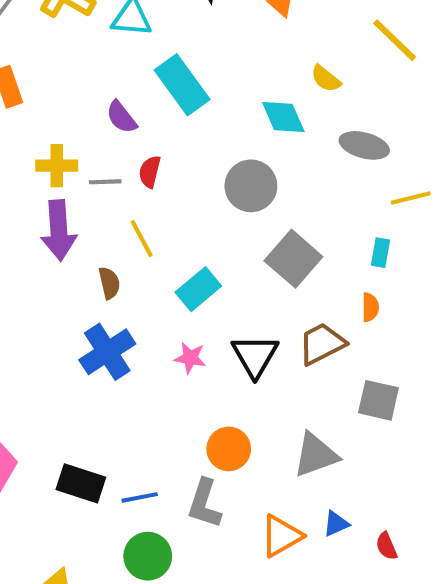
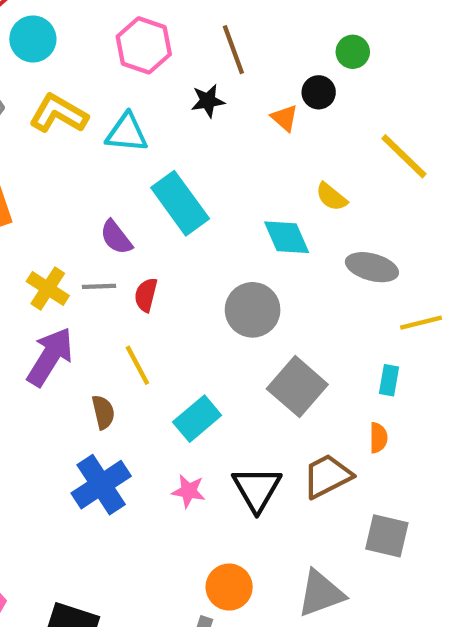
yellow cross: (57, 166) -> (48, 288), turned 33
gray line: (105, 182) -> (99, 286), moved
purple arrow: (59, 230) -> (50, 357), turned -144

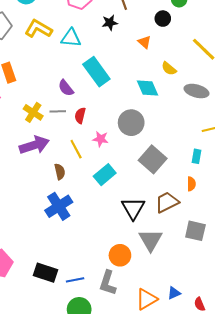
orange triangle: (285, 118) -> (144, 42), moved
gray ellipse: (372, 267) -> (196, 91), moved
purple arrow: (50, 357) -> (34, 145), turned 40
pink star: (189, 491) -> (101, 139), moved
gray triangle: (321, 593) -> (151, 240), moved, turned -40

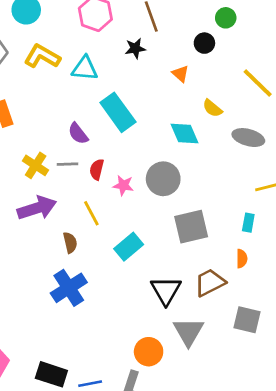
pink star: (101, 139) -> (123, 185), moved
gray square: (153, 159) -> (191, 227), turned 36

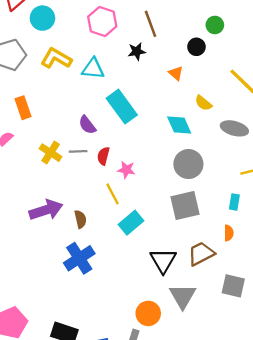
gray circle: (163, 179) -> (188, 164), moved
purple arrow: (37, 208) -> (46, 210), moved
yellow line: (91, 213) -> (113, 194), moved

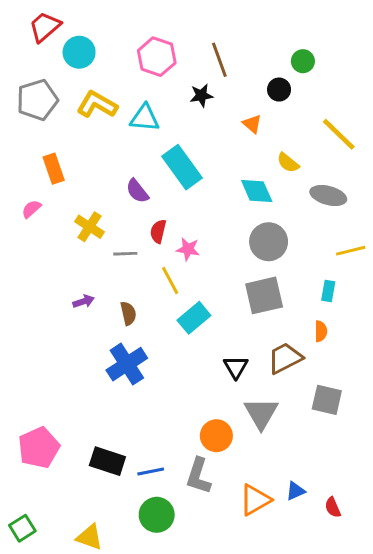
gray line: (78, 151) -> (125, 254), moved
purple arrow: (46, 210) -> (84, 301), size x0.5
black triangle: (163, 261) -> (236, 367), size x0.7

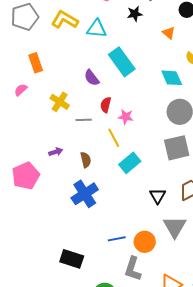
pink pentagon: (39, 448) -> (26, 176), moved
blue line: (151, 472) -> (117, 239), moved

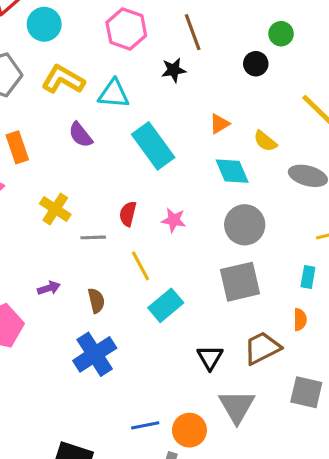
orange triangle: (169, 33) -> (219, 124), moved, turned 48
purple semicircle: (92, 78) -> (80, 135), moved
pink star: (126, 117) -> (174, 220), moved

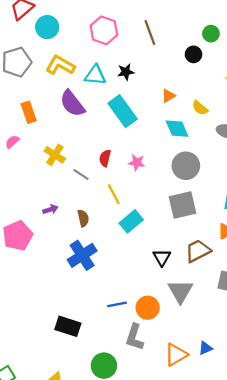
black star: (174, 70) -> (126, 72), moved
purple semicircle: (80, 135) -> (72, 104), size x1.5
gray line: (93, 237) -> (81, 174), turned 35

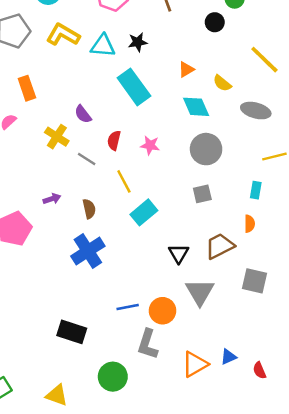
purple semicircle: (72, 104) -> (83, 114), moved, size x0.6
gray square: (183, 205) -> (202, 194), size x0.6

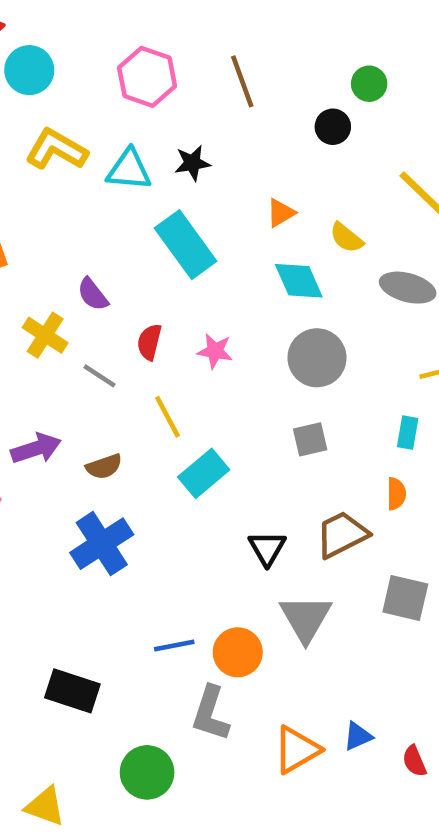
purple arrow: (52, 199) -> (36, 448), size x1.5
brown semicircle: (89, 209) -> (104, 467), turned 84

